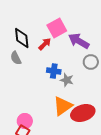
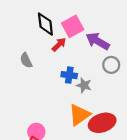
black diamond: (22, 38) -> (45, 24), moved

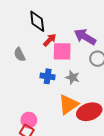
pink square: (73, 26) -> (62, 51), moved, turned 30
blue cross: (69, 75) -> (48, 76), moved

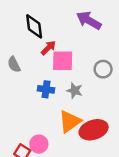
purple arrow: (85, 37) -> (89, 20), moved
pink circle: (29, 120) -> (39, 144), moved

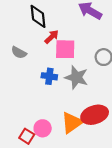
gray semicircle: (14, 64) -> (19, 53), turned -35
gray star: (75, 91) -> (76, 77), size x1.5
orange triangle: (70, 121) -> (72, 123), moved

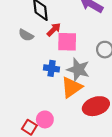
gray semicircle: (19, 53) -> (26, 35), moved
orange triangle: (72, 123) -> (72, 87), moved

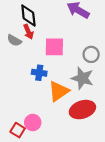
red arrow: (54, 30) -> (28, 32), moved, turned 112
gray star: (78, 70) -> (82, 78), moved

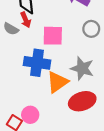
gray circle: (91, 54) -> (91, 29), moved
blue cross: (39, 73) -> (37, 63), size x1.6

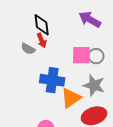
gray circle: (91, 29) -> (96, 56), moved
pink square: (53, 36) -> (81, 55), moved

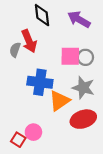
black diamond: (42, 25) -> (42, 15), moved
red arrow: (42, 40) -> (29, 41), size x1.5
gray semicircle: (28, 49) -> (15, 50), turned 80

